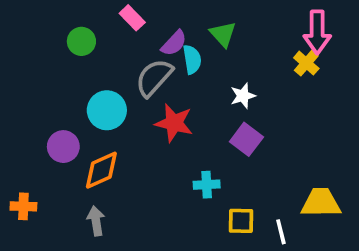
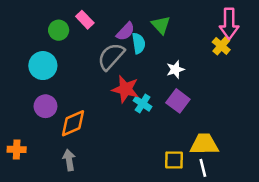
pink rectangle: (132, 18) -> (85, 20), moved
cyan circle: (107, 110) -> (43, 66), moved
cyan cross: (207, 185) -> (143, 104), moved, turned 36
yellow trapezoid: (321, 203) -> (204, 144), moved

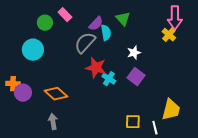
purple circle: (45, 106) -> (23, 93), moved
orange diamond: (73, 123) -> (56, 94), turned 65
yellow trapezoid: (204, 144) -> (171, 110), moved, turned 105
orange cross: (17, 149) -> (13, 84), moved

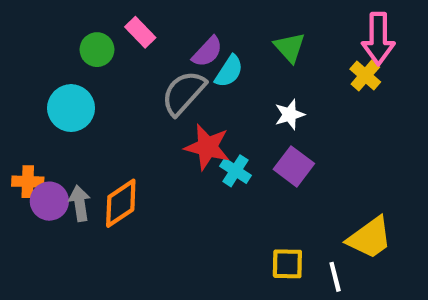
green triangle: (123, 19) -> (290, 47), moved
cyan semicircle: (106, 33) -> (229, 71), turned 42
orange diamond: (56, 94) -> (121, 203), turned -75
yellow trapezoid: (171, 110) -> (370, 238), turned 40
gray arrow: (53, 122) -> (80, 203), moved

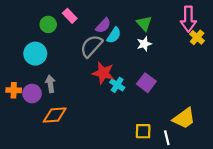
yellow cross: (365, 76) -> (197, 37), moved
white star: (290, 115) -> (144, 44), moved
purple circle: (49, 201) -> (32, 93), moved
gray arrow: (80, 203) -> (50, 84), moved
orange diamond: (121, 203) -> (55, 115), moved, turned 30

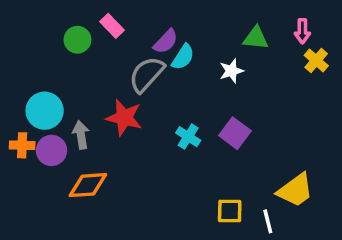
pink arrow: (188, 19) -> (302, 31), size x0.6
green triangle: (144, 23) -> (256, 38), moved, turned -42
cyan circle: (35, 54) -> (45, 111), moved
red star: (103, 73) -> (124, 118), moved

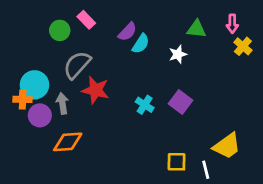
gray semicircle: (147, 74) -> (77, 65), moved
orange cross: (22, 145) -> (23, 99), moved

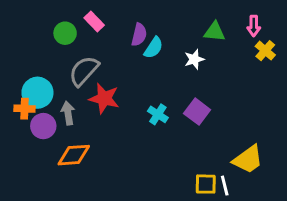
purple semicircle: (127, 32) -> (139, 35), turned -30
yellow square: (177, 162) -> (206, 184), moved

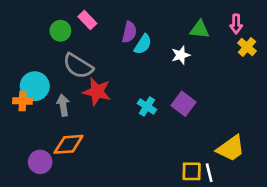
gray semicircle: (84, 71) -> (78, 66), turned -100
purple circle: (43, 126) -> (40, 162), moved

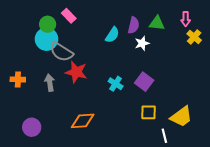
purple semicircle: (129, 32) -> (134, 25), moved
cyan circle: (35, 86) -> (47, 39), moved
orange diamond: (69, 144) -> (83, 121), moved
yellow square: (192, 171) -> (148, 112), moved

